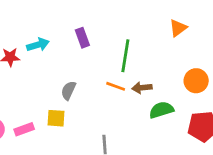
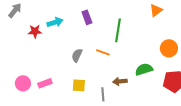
orange line: (116, 86) -> (103, 52), moved
brown arrow: (142, 88) -> (120, 81), moved
yellow square: (56, 118) -> (79, 85), moved

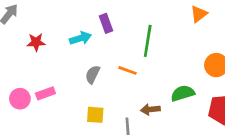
cyan arrow: (55, 22) -> (80, 38), moved
pink circle: (23, 83) -> (20, 99), moved
pink rectangle: (45, 83) -> (45, 93), moved

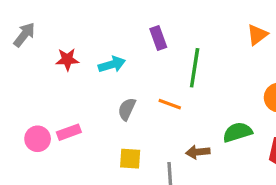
purple rectangle: (106, 23) -> (158, 38), moved
red star: (36, 42) -> (67, 59), moved

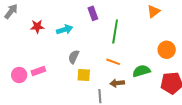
orange line: (170, 104) -> (113, 62), moved
yellow square: (130, 159) -> (84, 75), moved

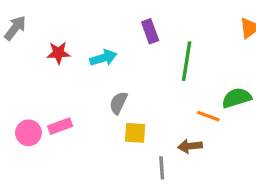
orange line: (113, 62) -> (208, 116), moved
green semicircle: (141, 71) -> (237, 98), moved

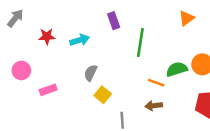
pink circle: (28, 133) -> (21, 70), moved
yellow square: (135, 133) -> (103, 95), turned 35
brown arrow: (190, 146) -> (154, 106), moved

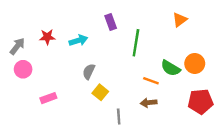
gray arrow: (15, 18) -> (17, 46), moved
green semicircle: (177, 69) -> (171, 68), turned -132
pink rectangle: (48, 90) -> (48, 98), moved

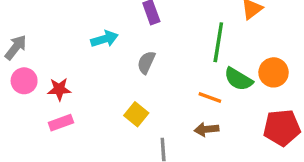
red star: (47, 37) -> (59, 89), moved
green line: (136, 43) -> (218, 42), moved
gray semicircle: (89, 72) -> (146, 62), moved

